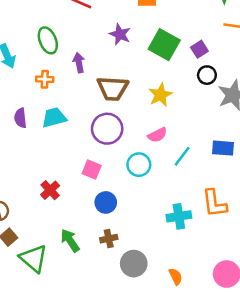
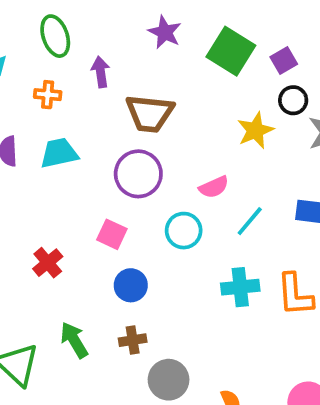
yellow star: (160, 95) -> (255, 130), moved
cyan cross: (179, 216) -> (240, 287), moved

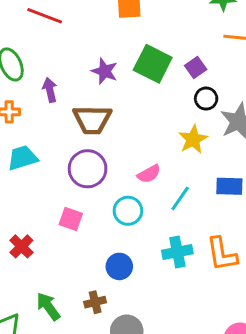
purple star: (165, 32) -> (105, 71), moved
yellow star: (255, 130) -> (193, 139), moved
blue circle: (131, 285) -> (119, 266), moved

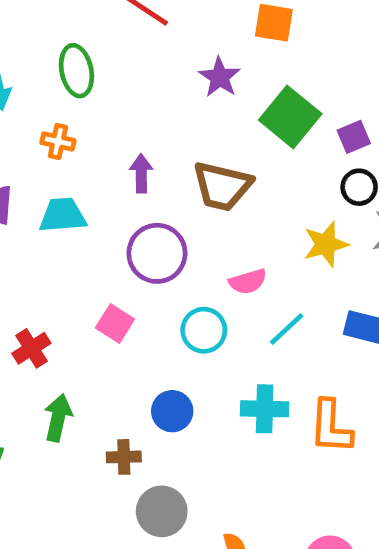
purple star: (105, 71) -> (220, 77), moved
purple arrow: (50, 90) -> (141, 173), moved
brown trapezoid: (92, 120) -> (222, 186), moved
green arrow: (48, 306) -> (58, 418), moved, turned 36

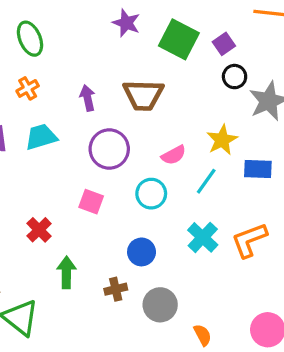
orange cross: (58, 141) -> (28, 88), turned -30
yellow star: (326, 244) -> (222, 140), moved
cyan cross: (265, 409) -> (203, 237), turned -36
orange L-shape: (331, 427) -> (249, 240), turned 78
gray circle: (162, 511) -> (160, 305), moved

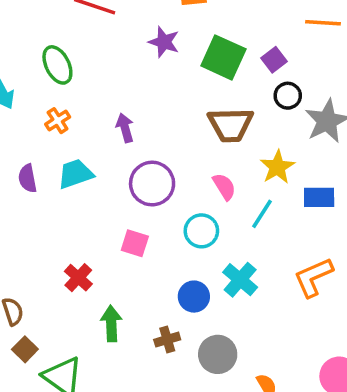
brown trapezoid: (143, 95) -> (231, 125), moved
pink semicircle: (174, 155) -> (224, 187), turned -90
cyan cross: (203, 237) -> (240, 280), moved

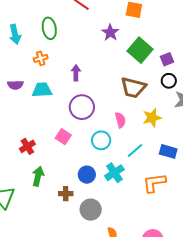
purple semicircle: (28, 178) -> (15, 85), turned -98
blue rectangle: (319, 197) -> (168, 151), moved
cyan line: (262, 214) -> (135, 151), moved

